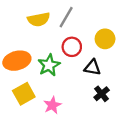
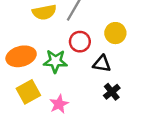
green star: (49, 65) -> (55, 61), turned 30

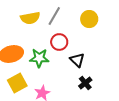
yellow circle: (115, 33) -> (89, 19), moved
black triangle: (102, 64) -> (77, 60), turned 35

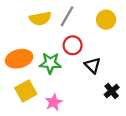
black cross: (85, 83) -> (112, 91), moved

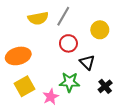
yellow circle: (106, 20) -> (100, 30), moved
green star: (50, 63) -> (69, 82), moved

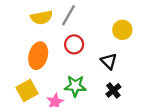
yellow circle: (100, 30) -> (122, 30), moved
orange ellipse: (18, 56) -> (38, 56), moved, turned -60
black triangle: (87, 62) -> (109, 61), moved

